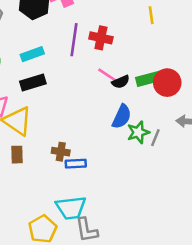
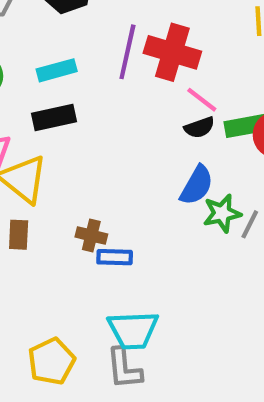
red cross: (101, 38) -> (172, 52), size x1.4
pink line: (107, 75) -> (202, 100), moved
cyan trapezoid: (71, 208) -> (133, 330), moved

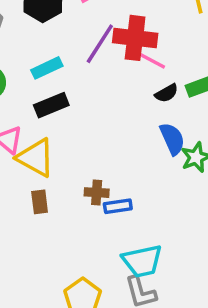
purple line: (127, 52) -> (100, 44), turned 30
pink line: (202, 100) -> (153, 61), moved
blue semicircle: (197, 185) -> (172, 139), turned -44

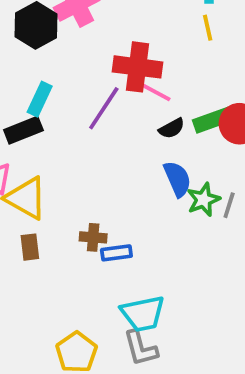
purple line: (100, 44) -> (104, 108), moved
cyan rectangle: (47, 68) -> (40, 99), turned -40
black rectangle: (51, 105) -> (23, 130), moved

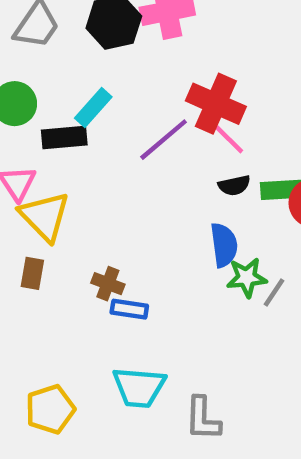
gray L-shape: (141, 348) -> (203, 419), moved

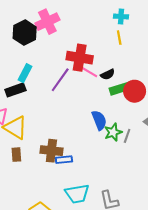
black semicircle: (234, 185) -> (108, 74), moved
brown cross: (108, 284) -> (51, 151), size x1.5

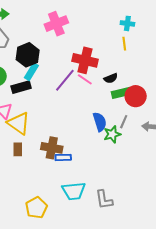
black hexagon: (25, 33) -> (28, 55), moved
pink line: (90, 72) -> (85, 79), moved
gray line: (127, 136) -> (124, 122), moved

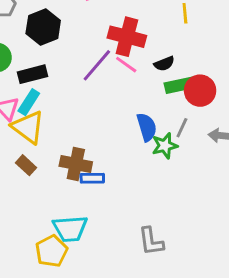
cyan rectangle: (31, 72) -> (29, 102), moved
brown rectangle: (18, 149) -> (26, 165), turned -48
cyan trapezoid: (74, 191) -> (70, 229), moved

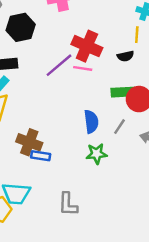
black semicircle: (164, 64) -> (125, 56), moved
pink line: (126, 65) -> (83, 68), turned -36
green star: (165, 146) -> (97, 154), moved
gray L-shape: (151, 241) -> (68, 204), moved

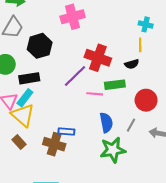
pink line: (83, 68) -> (95, 94), moved
green rectangle: (123, 92) -> (115, 85), moved
green star: (97, 154) -> (113, 150), size x1.4
blue rectangle: (41, 156) -> (66, 131), moved

